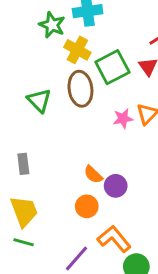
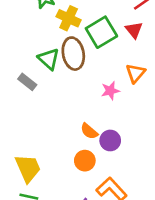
green triangle: (39, 100) -> (49, 59), moved
pink star: (123, 119) -> (110, 91), moved
gray rectangle: (23, 164) -> (27, 82), moved, turned -42

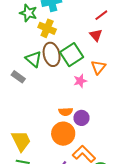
green square: (101, 32) -> (72, 55), moved
orange semicircle: (89, 131) -> (66, 112), turned -40
orange circle: (85, 161) -> (63, 134), size x1.5

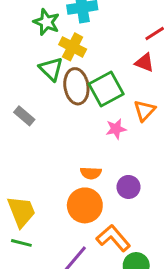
red triangle: (96, 35) -> (145, 63), turned -32
green triangle: (34, 59) -> (51, 69), moved
purple circle: (81, 118) -> (128, 187), moved

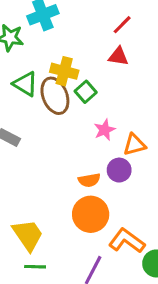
yellow cross: (73, 47) -> (64, 71), moved
green square: (106, 89) -> (86, 92), size x0.6
orange triangle: (145, 111) -> (135, 145), moved, turned 45
purple circle: (128, 187) -> (119, 170), moved

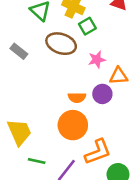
brown ellipse: (55, 96) -> (61, 44), moved, turned -60
orange L-shape: (127, 241) -> (98, 152), turned 112
green line: (35, 267) -> (37, 161), moved

